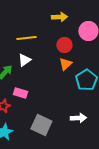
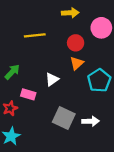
white triangle: (24, 60) -> (52, 79), moved
gray square: (41, 125) -> (64, 118), moved

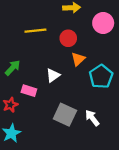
red circle: (76, 43) -> (68, 38), moved
white arrow: (91, 121) -> (92, 118), turned -126

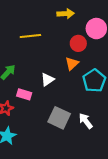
red circle: (68, 38) -> (78, 43), moved

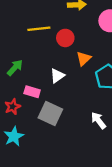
red circle: (78, 43) -> (65, 38), moved
gray square: (59, 118) -> (50, 114), moved

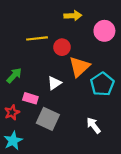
orange triangle: (84, 59) -> (79, 67), size x1.5

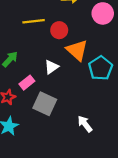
orange triangle: (79, 67) -> (77, 50), turned -35
pink rectangle: (30, 98) -> (27, 83), turned -56
white arrow: (94, 125) -> (85, 124), moved

